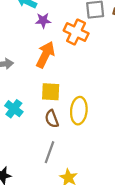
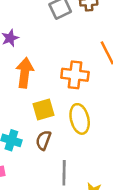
orange cross: (76, 32) -> (75, 75), moved
brown semicircle: (52, 119) -> (43, 140), moved, turned 60

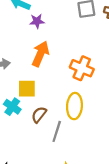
yellow square: (43, 109) -> (27, 89), moved
gray line: (64, 173) -> (57, 131), moved

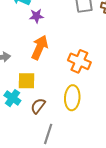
gray line: (57, 131) -> (48, 134), moved

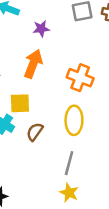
purple star: (36, 16) -> (41, 29), moved
gray line: (48, 134) -> (69, 163), moved

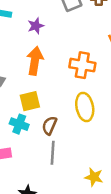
gray line: (69, 163) -> (53, 153), moved

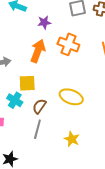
orange cross: (82, 65) -> (68, 44), moved
yellow ellipse: (85, 107) -> (71, 97), turned -70
yellow star: (94, 177) -> (72, 139), moved

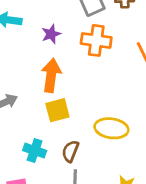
orange cross: (68, 44) -> (96, 40), moved
yellow square: (27, 83) -> (57, 110), moved

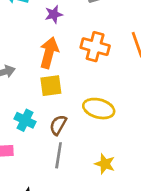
orange cross: (96, 40) -> (95, 47), moved

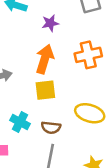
orange cross: (95, 47) -> (88, 55), turned -30
brown semicircle: (58, 125) -> (51, 127), turned -114

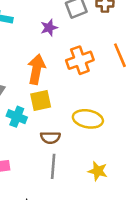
purple star: (50, 23) -> (49, 28), moved
cyan cross: (20, 122) -> (17, 117), moved

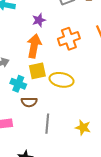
purple star: (49, 28) -> (39, 20), moved
yellow ellipse: (88, 119) -> (61, 80), moved
brown semicircle: (50, 138) -> (29, 102), moved

